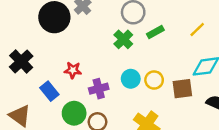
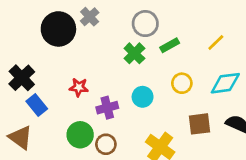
yellow circle: (154, 80) -> (182, 83), moved
brown square: (182, 89) -> (200, 124), moved
blue rectangle: (49, 91) -> (37, 105), moved

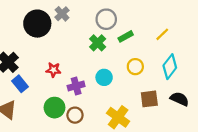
cyan diamond: (225, 83) -> (170, 67), turned -45

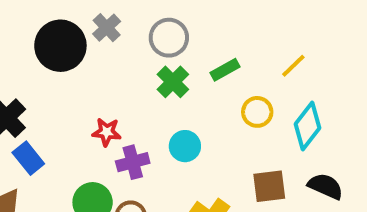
gray circle: (106, 19) -> (169, 38), moved
yellow circle: (135, 67) -> (257, 112), moved
red star: (53, 70) -> (107, 132), moved

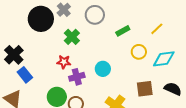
green cross: (173, 82) -> (72, 37), moved
cyan diamond: (307, 126) -> (164, 59), turned 45

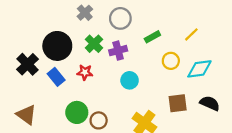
black circle: (41, 19) -> (57, 46), moved
blue rectangle: (25, 75) -> (56, 77), moved
purple cross: (77, 77) -> (118, 51), moved

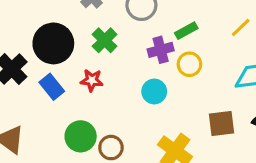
purple cross: (118, 51) -> (161, 50), moved
yellow circle: (171, 61) -> (189, 64), moved

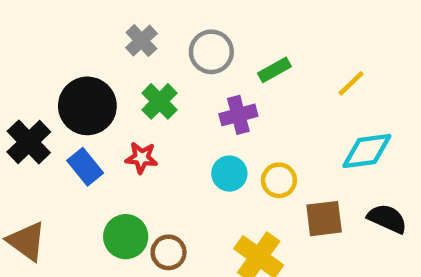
green rectangle: (186, 31) -> (274, 70), moved
yellow circle: (189, 64) -> (279, 180), moved

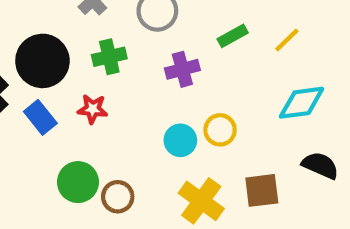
green rectangle: (274, 70) -> (233, 36), moved
green cross: (160, 101) -> (109, 57), turned 32
cyan circle: (229, 174) -> (180, 140), moved
brown square: (324, 219) -> (262, 190), moved

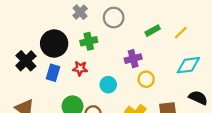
purple cross: (182, 69) -> (133, 59), moved
blue rectangle: (40, 117) -> (53, 73), turned 56
cyan circle: (180, 140) -> (108, 85), moved

